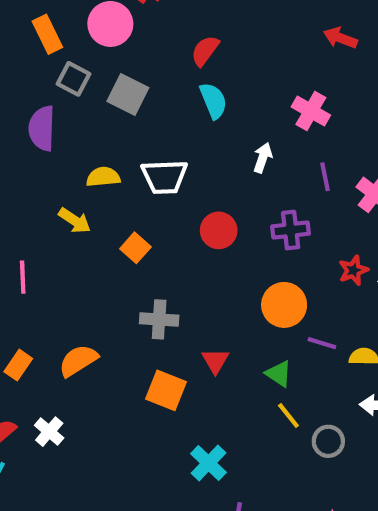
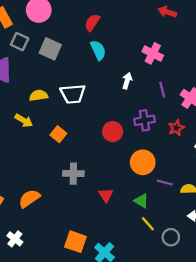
red circle: (219, 230) -> (113, 132), moved
red star: (353, 270) -> (176, 128), moved
orange square: (166, 390) -> (75, 242), moved

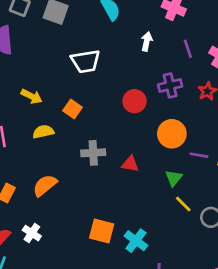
yellow semicircle: (39, 95) -> (43, 132), moved
red triangle: (106, 195) -> (130, 164), moved, turned -42
green triangle: (141, 201) -> (174, 178), turned 42

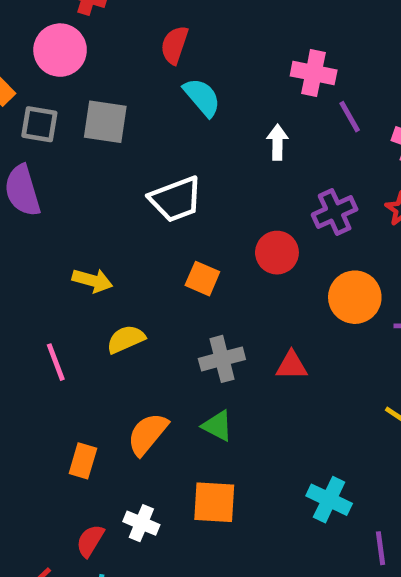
purple line: (188, 49) -> (350, 117), moved
orange square: (73, 109) -> (202, 279), moved
green triangle: (174, 178) -> (217, 426), moved, turned -30
orange square: (102, 231) -> (214, 502), moved

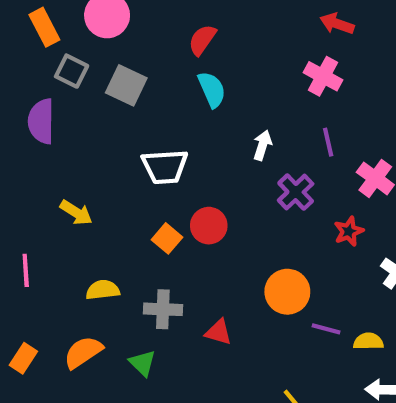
pink cross: (314, 73) -> (323, 76), moved
purple cross: (335, 212) -> (296, 192), moved, turned -36
red circle: (277, 253) -> (209, 226), moved
yellow semicircle: (126, 339) -> (103, 290), moved

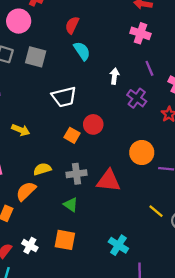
red triangle: (218, 332) -> (109, 181), size x1.6
orange semicircle: (83, 352) -> (26, 191), moved

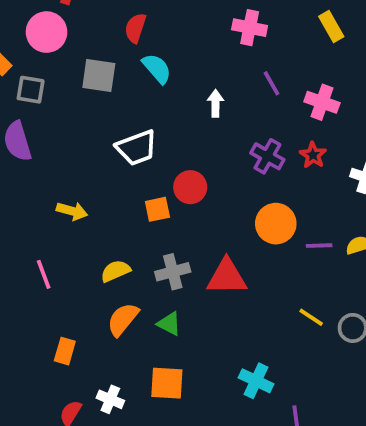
gray square: (36, 57) -> (99, 75), moved
purple cross: (137, 98) -> (267, 156), moved
orange square: (72, 135) -> (157, 209), turned -35
orange semicircle: (26, 191) -> (123, 319), moved

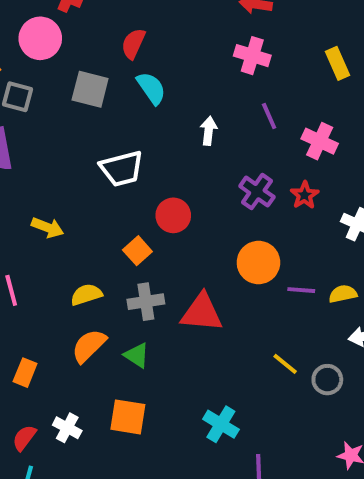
orange square: (157, 209) -> (137, 251), moved, turned -36

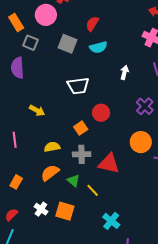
cyan semicircle: (151, 88) -> (98, 47), turned 102
yellow line: (285, 364) -> (93, 190), moved
white cross: (67, 428) -> (41, 209), moved

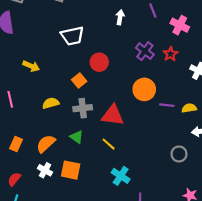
orange semicircle: (50, 173) -> (46, 144), moved
yellow line: (93, 190) -> (109, 144), moved

